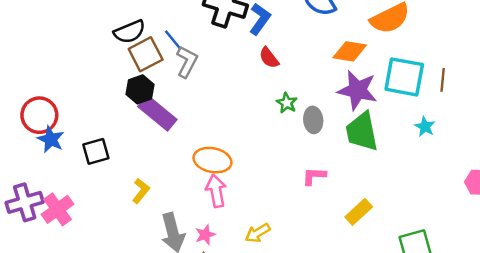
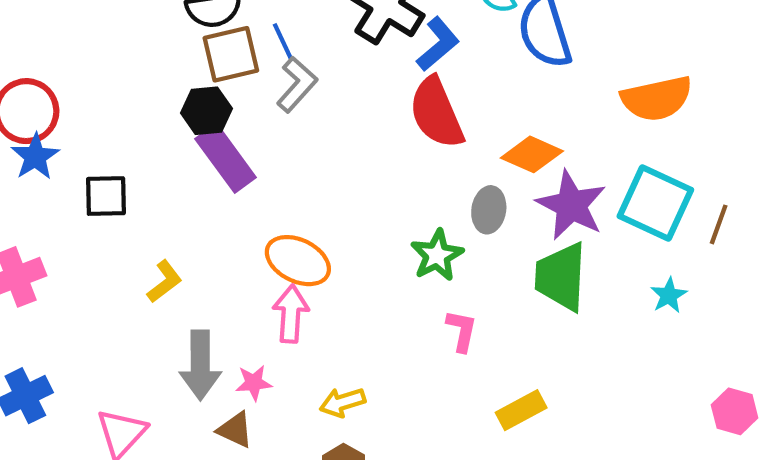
orange diamond: (350, 51) -> (532, 154), moved
red semicircle: (269, 58) -> (436, 113), size x1.8
green star: (287, 103) -> (437, 255), moved, size x1.4
gray ellipse: (313, 120) -> (489, 210), moved
pink L-shape: (314, 176) -> (462, 331), turned 85

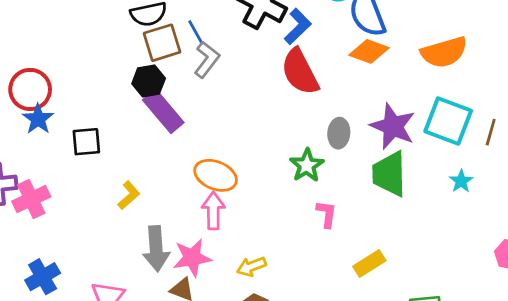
orange diamond: (532, 154) -> (369, 51), moved
pink star: (254, 383) -> (192, 258), size x1.6

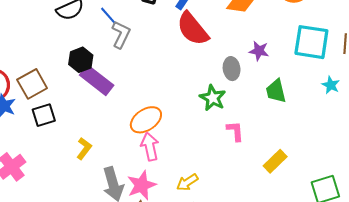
brown square: (162, 43) -> (32, 84), moved
purple star: (393, 126) -> (259, 51), moved, size x0.6
green trapezoid: (389, 174) -> (276, 91), size x0.7
orange ellipse: (216, 175) -> (146, 120), turned -44

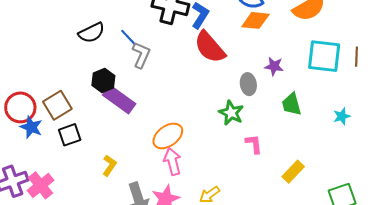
cyan star: (331, 85) -> (342, 116), moved, turned 30

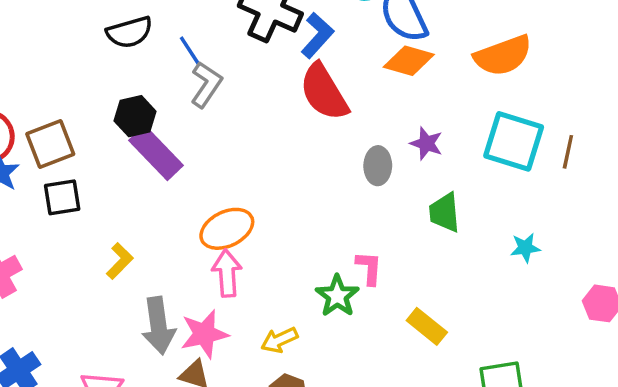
green star: (231, 113) -> (337, 296), moved
yellow rectangle: (293, 172) -> (427, 326), turned 75

